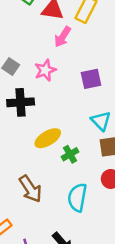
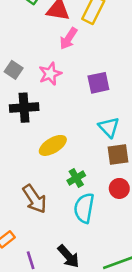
green cross: (70, 154) -> (76, 178), moved

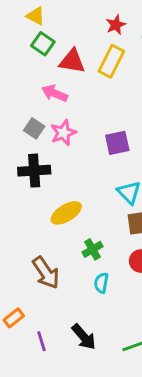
pink arrow: (68, 39) -> (55, 93), moved, turned 80
gray square: (14, 70) -> (34, 128), moved
cyan semicircle: (84, 208) -> (101, 283), size x0.6

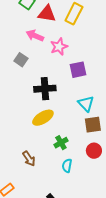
pink star: (63, 133) -> (59, 47), moved
black cross: (34, 171) -> (45, 89), moved
brown arrow: (46, 273) -> (29, 159), size x0.7

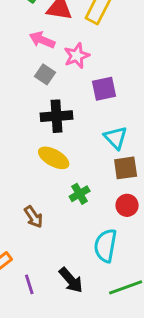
gray square: (21, 60) -> (45, 74), moved
yellow ellipse: (43, 118) -> (54, 158), turned 60
cyan semicircle: (67, 166) -> (105, 246), moved, size x1.6

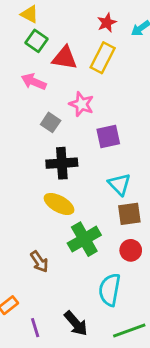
pink arrow: (42, 40) -> (34, 82), moved
pink star: (77, 56) -> (82, 104), turned -30
green cross: (80, 194) -> (84, 239), size x1.6

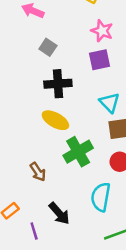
pink star: (82, 104) -> (102, 31), moved
black arrow: (76, 323) -> (59, 213), moved

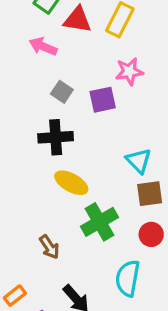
pink star: (102, 31) -> (129, 71), turned -30
purple square: (100, 60) -> (103, 100), moved
black cross: (58, 84) -> (56, 137), moved

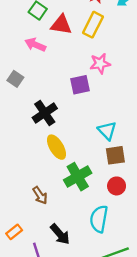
gray square: (62, 92) -> (15, 79), moved
black cross: (56, 137) -> (45, 113), turned -30
yellow ellipse: (71, 183) -> (57, 147), turned 30

